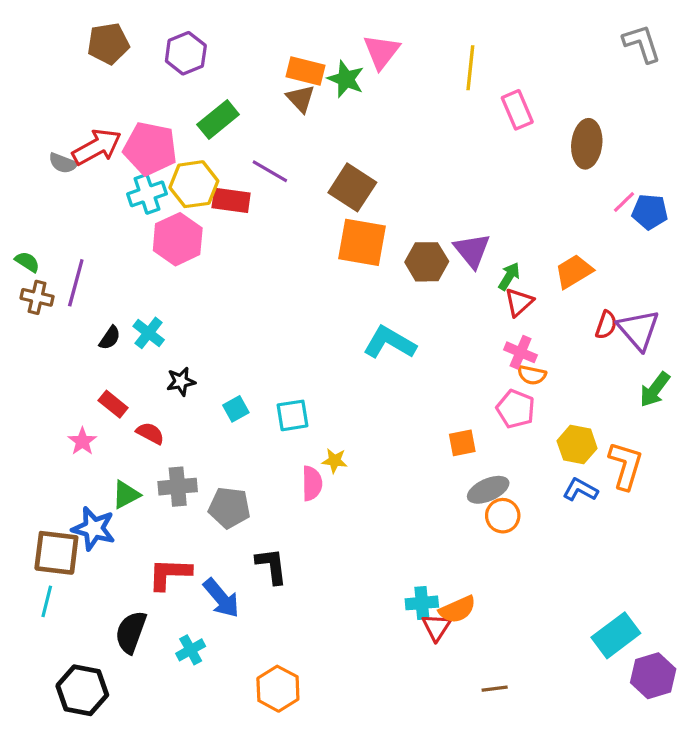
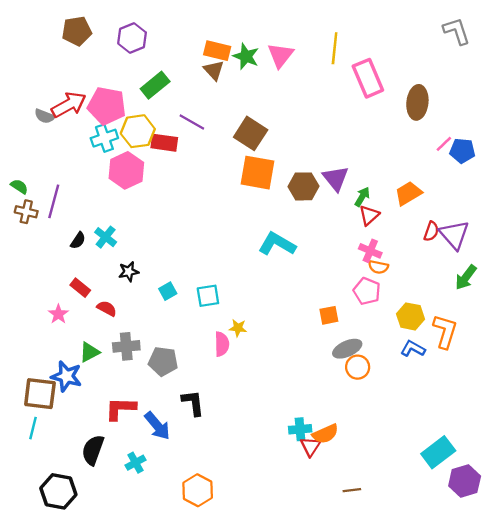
pink triangle: (381, 52) -> (280, 55), moved
pink rectangle: (517, 110) -> (368, 78), size x1.4

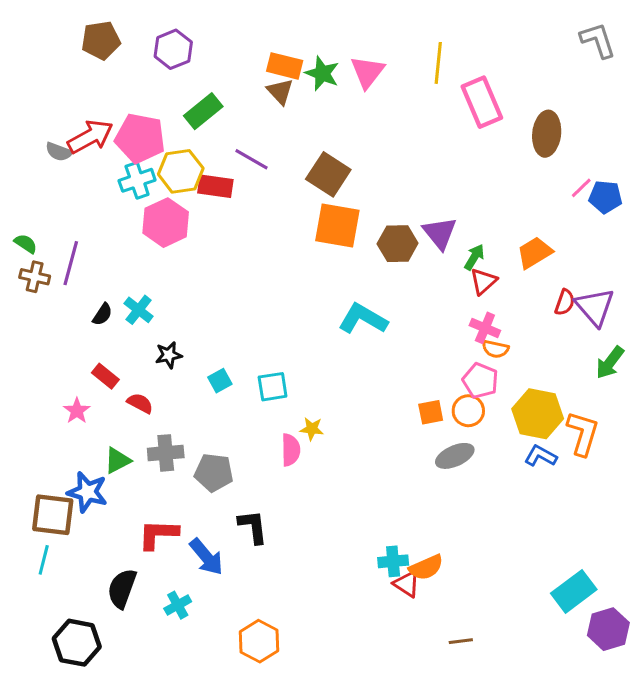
yellow hexagon: (411, 316) -> (538, 414), size x1.4
orange circle: (358, 367) -> (468, 411), moved
red triangle: (310, 446) -> (407, 584), turned -30

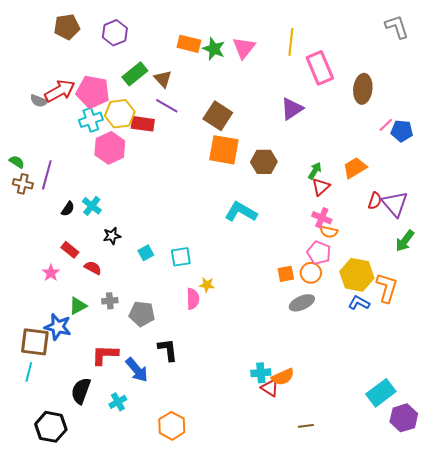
brown triangle: (280, 91) -> (163, 79), moved
purple triangle: (440, 233) -> (292, 109), moved, turned 35
gray cross: (166, 453) -> (110, 301), size x0.7

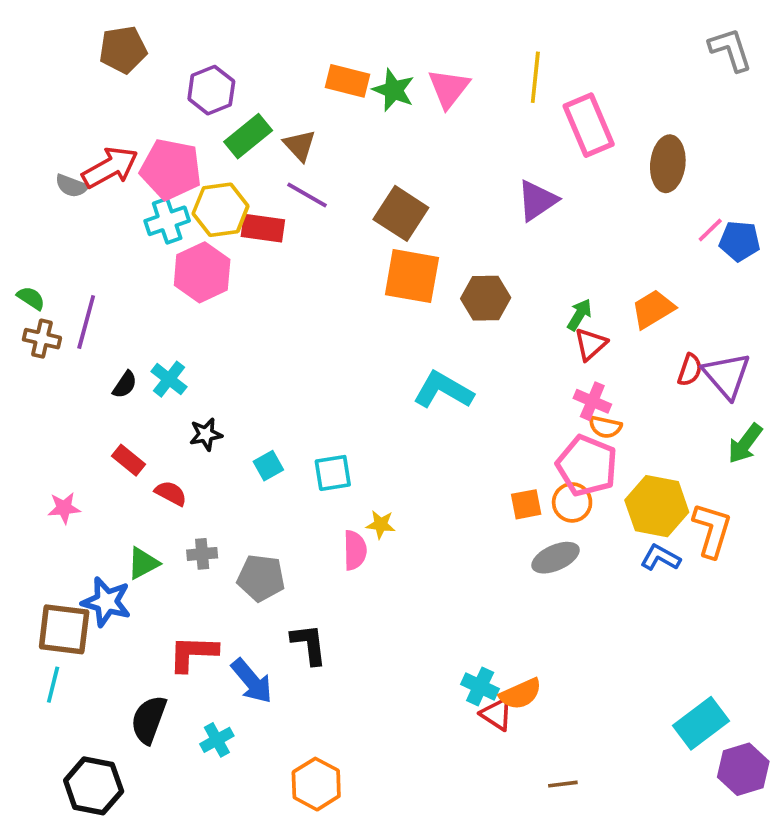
purple hexagon: (115, 33) -> (211, 90), moved
pink pentagon: (319, 253) -> (587, 466), size x1.4
pink star: (51, 273) -> (64, 508), moved, turned 30
cyan cross: (261, 373) -> (480, 686), turned 30

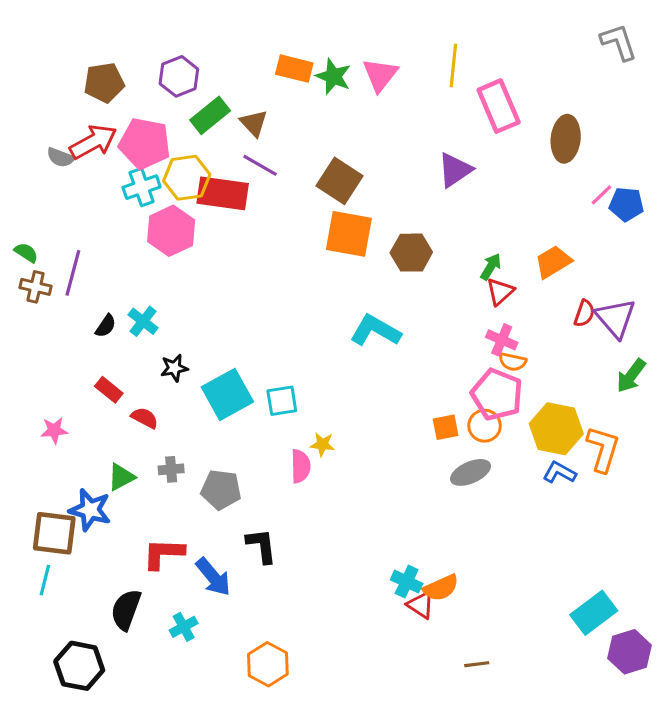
brown pentagon: (123, 50) -> (104, 83), moved
red rectangle: (263, 228) -> (223, 193), size x1.4
cyan square: (268, 466) -> (227, 394), size x2.0

